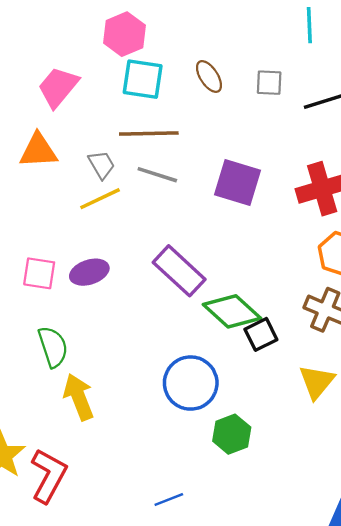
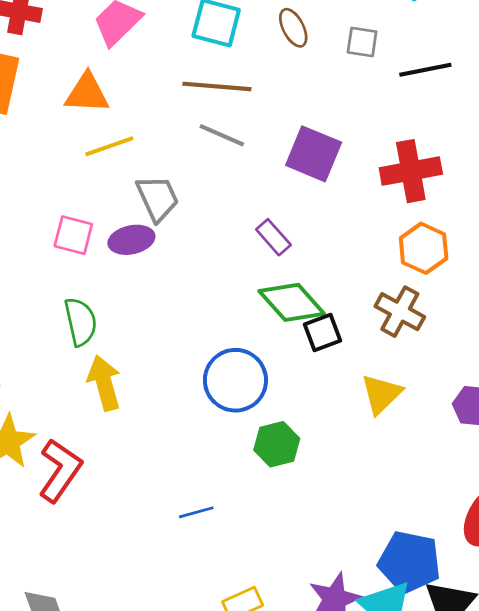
gray trapezoid: (102, 165) -> (158, 198), moved, size x1.4
yellow line: (100, 199) -> (109, 146), moved
purple rectangle: (179, 271) -> (273, 237), moved, size x0.6

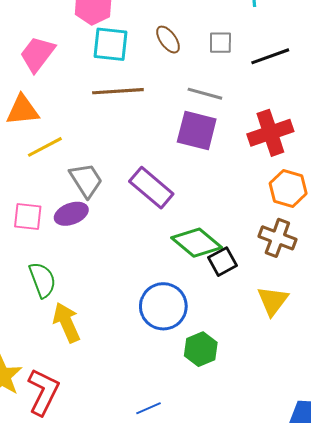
gray line: (222, 135) -> (205, 94), moved
purple rectangle: (273, 237) -> (151, 188), moved, size x1.6

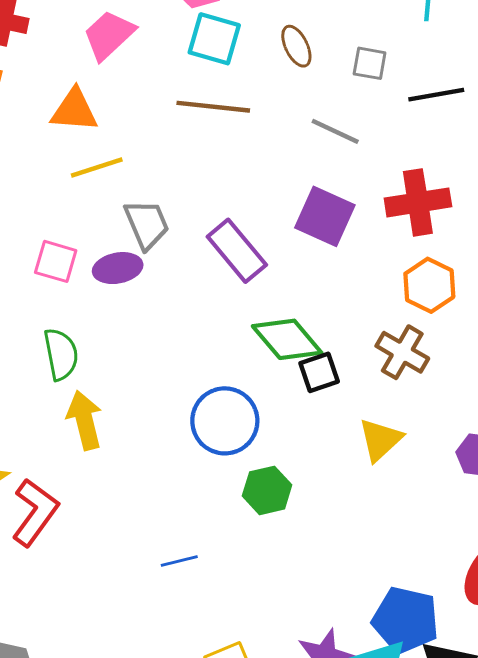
purple square: (197, 130) -> (325, 216), moved

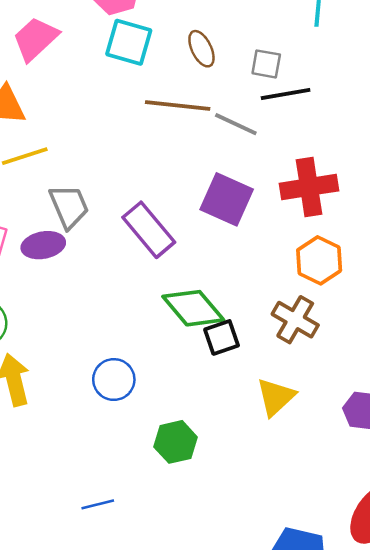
black line: (436, 95) -> (286, 94), moved
brown line: (213, 107) -> (178, 105), moved
blue circle: (225, 421) -> (114, 380), moved, size x0.7

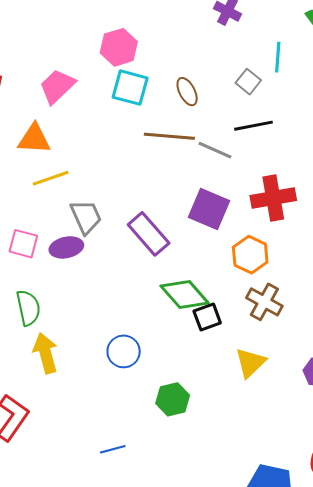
gray square: (266, 64) -> (248, 82), moved, turned 30
orange hexagon: (319, 260) -> (250, 255), moved

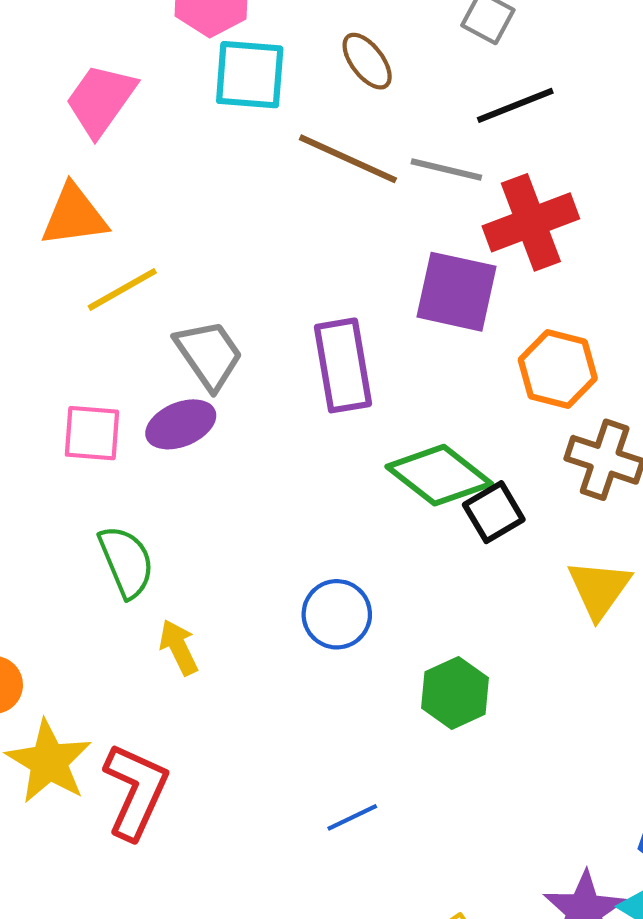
brown line: (169, 136) -> (348, 159), turned 30
red cross: (273, 198) -> (531, 222), moved
purple rectangle: (149, 234) -> (343, 365), turned 42
yellow arrow: (45, 353) -> (179, 647), size x0.7

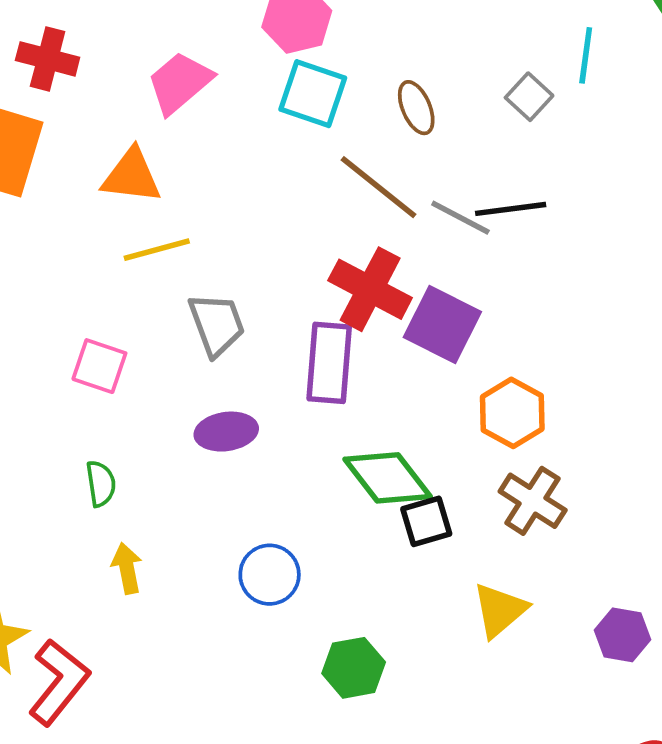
black line: (515, 105) -> (511, 209), moved
red cross: (531, 222) -> (370, 289), moved, turned 34
purple ellipse: (181, 424) -> (226, 432), moved
green semicircle: (126, 562) -> (101, 484), size x0.7

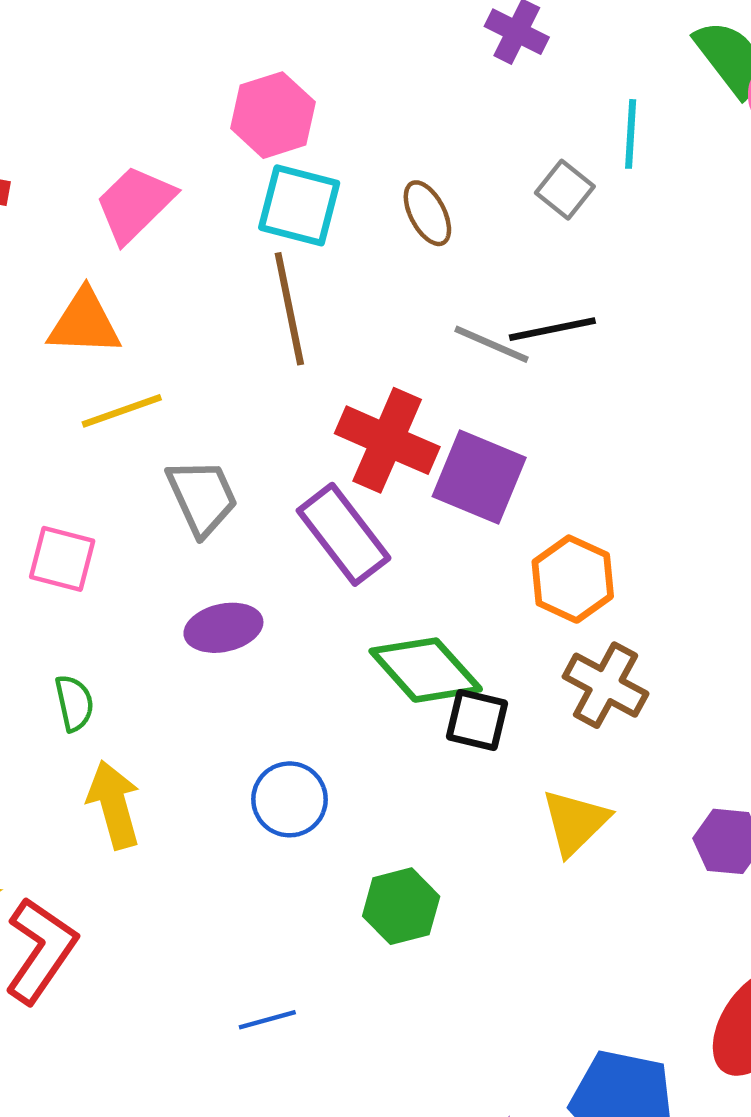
brown line: (378, 187) -> (289, 309), moved, turned 44
purple rectangle: (329, 363) -> (344, 534), turned -38
black square: (426, 521) -> (477, 720), turned 34
yellow arrow: (127, 568) -> (114, 805), size x1.4

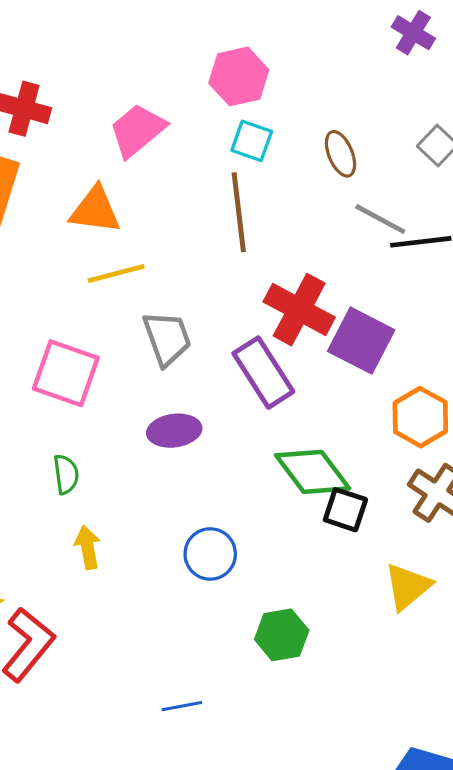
cyan square: (299, 205) -> (252, 141), size x0.7
gray line: (492, 344) -> (380, 219), moved
pink square: (62, 559) -> (66, 373), size x1.4
yellow arrow: (114, 805) -> (88, 547), size x0.7

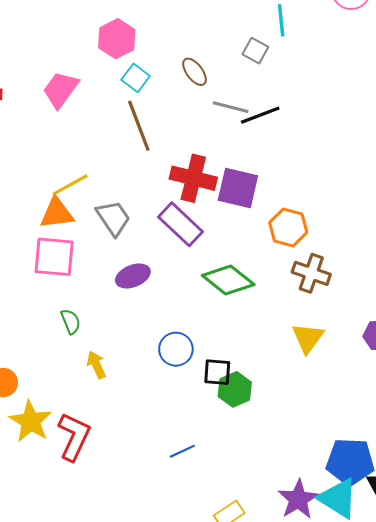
cyan square: (252, 141) -> (136, 78), turned 32
orange triangle: (95, 210) -> (57, 213), moved
black square: (345, 510) -> (217, 372), moved

